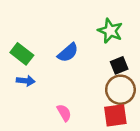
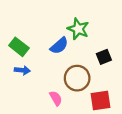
green star: (110, 31) -> (78, 29), moved
brown circle: (120, 90) -> (77, 78), moved

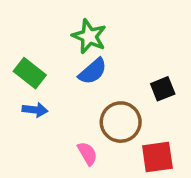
green star: (78, 29) -> (89, 36), moved

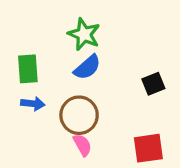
green rectangle: (30, 73) -> (28, 69), turned 48
brown circle: (121, 122) -> (79, 115), moved

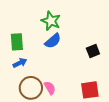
blue arrow: (33, 104) -> (20, 63), turned -32
brown circle: (79, 115) -> (31, 88), moved

